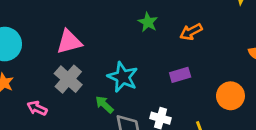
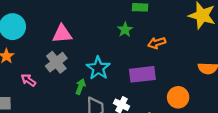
purple rectangle: (180, 75) -> (142, 74), size x1.6
green arrow: (104, 104) -> (80, 87), turned 56

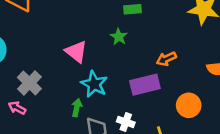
pink triangle: (62, 34) -> (76, 52), moved, turned 50
orange arrow: (157, 43) -> (166, 59), moved
gray cross: (56, 62) -> (29, 83), moved

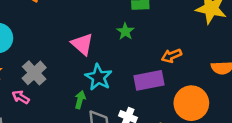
orange circle: (189, 105) -> (191, 103), size x1.4

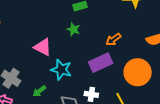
green arrow: (80, 100) -> (39, 91), moved, turned -128

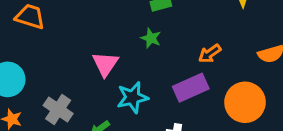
pink triangle: (43, 47) -> (105, 64), turned 36
cyan star: (61, 70) -> (132, 97), turned -30

